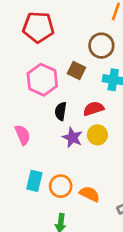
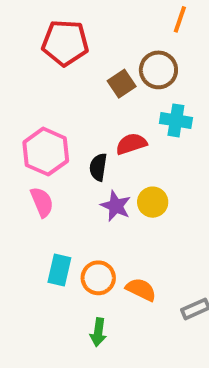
brown square: (76, 71) -> (122, 84), moved, turned 30
pink hexagon: (42, 80) -> (46, 152), moved
red semicircle: (93, 109) -> (131, 144), moved

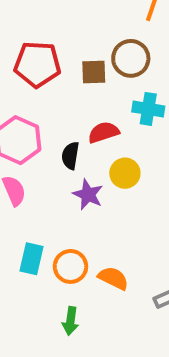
red pentagon: (65, 43) -> (37, 64), moved
brown square: (122, 84) -> (94, 72), turned 32
yellow circle: (153, 202) -> (125, 173), moved

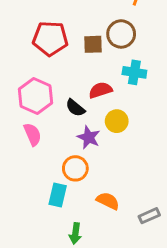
black semicircle: (70, 156) -> (75, 108), turned -60
cyan rectangle: (32, 259) -> (58, 195), moved
orange circle: (70, 266) -> (75, 168), moved

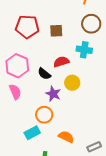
brown circle: (121, 34) -> (91, 24), moved
cyan rectangle: (58, 195) -> (32, 133), turned 49

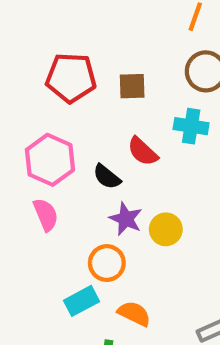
red semicircle: (61, 62) -> (143, 151), turned -119
yellow circle: (72, 83) -> (166, 229), moved
orange semicircle: (66, 137) -> (134, 314), moved

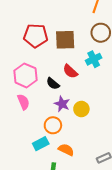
brown square: (132, 86) -> (65, 40), size x1.5
cyan cross: (191, 126) -> (94, 59), turned -35

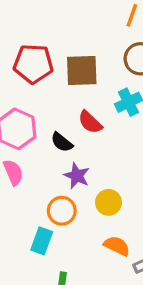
yellow circle: (81, 109) -> (108, 202), moved
cyan rectangle: (41, 144) -> (42, 241), turned -42
orange semicircle: (66, 150) -> (117, 246), moved

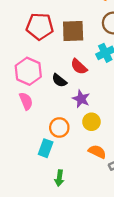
purple star: (77, 176) -> (81, 99), moved

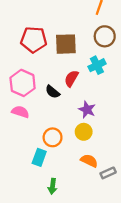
red semicircle: (79, 67) -> (71, 79), turned 77
purple star: (81, 99) -> (87, 110), moved
pink semicircle: (26, 101) -> (20, 112), turned -49

